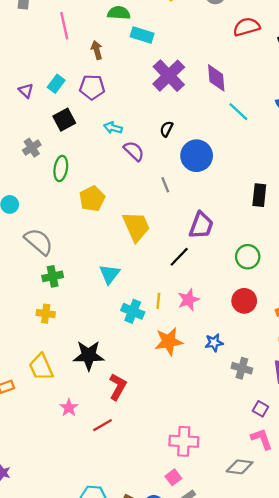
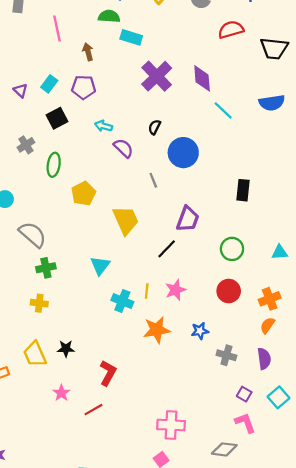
black star: (89, 355) -> (66, 349), moved, size x0.6

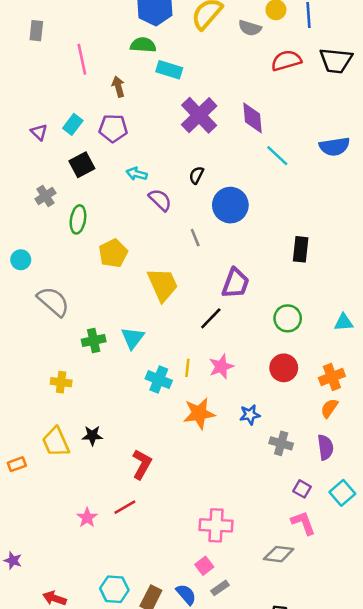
black trapezoid: (274, 48) -> (336, 61), moved
green cross: (46, 268) -> (94, 341), moved
pink star: (61, 393) -> (87, 518), moved

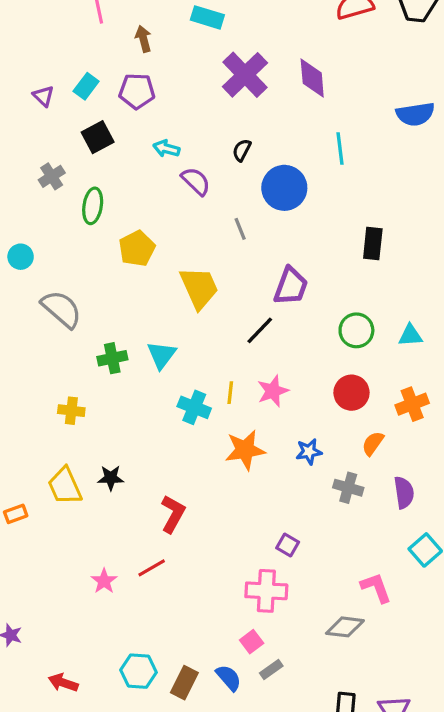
cyan line: (277, 156) -> (340, 149), moved, turned 40
cyan triangle: (344, 322) -> (410, 335), moved
orange semicircle: (329, 408) -> (373, 443), moved
purple square: (302, 489) -> (288, 545), moved

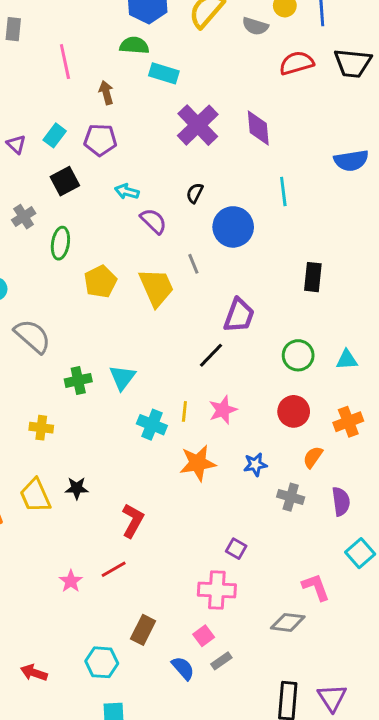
yellow trapezoid: (199, 288) -> (156, 287), moved
brown rectangle: (184, 683) -> (143, 630), moved

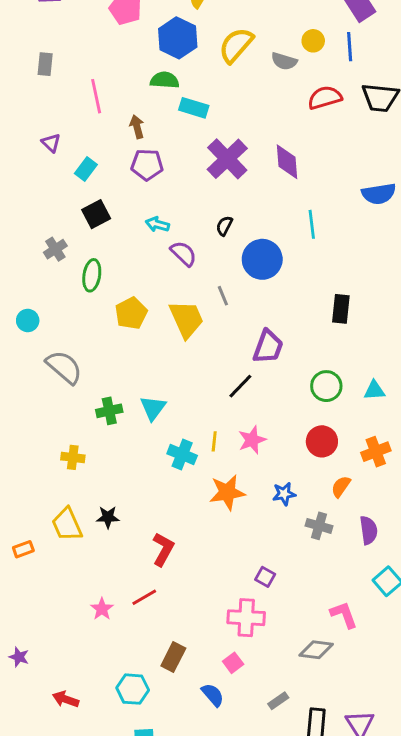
purple pentagon: (100, 140) -> (147, 165), moved
purple triangle: (16, 144) -> (51, 143), moved
gray rectangle: (221, 661) -> (278, 701), moved

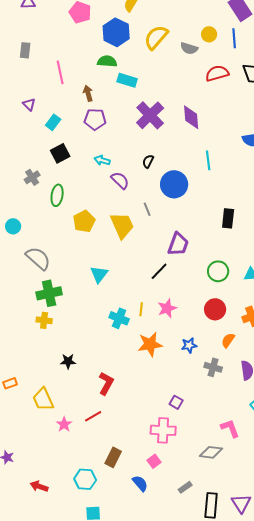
cyan triangle: (153, 408) -> (99, 274), moved
green cross: (109, 411) -> (49, 293), moved, size x1.4
yellow trapezoid: (67, 524) -> (43, 399), moved

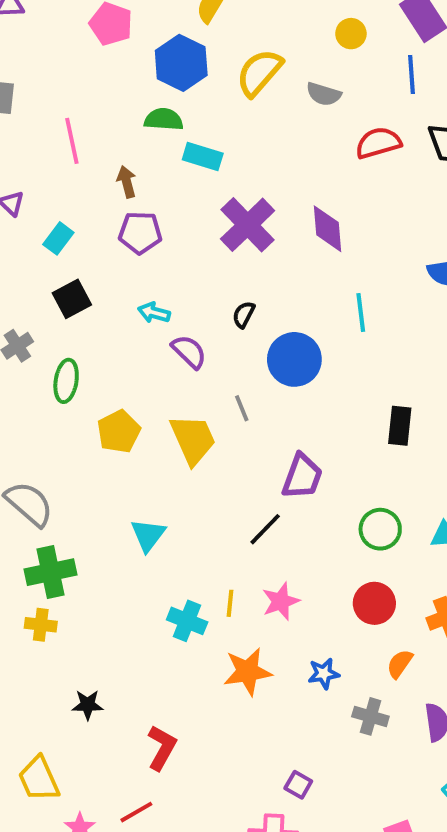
yellow circle: (209, 34) -> (351, 34), moved

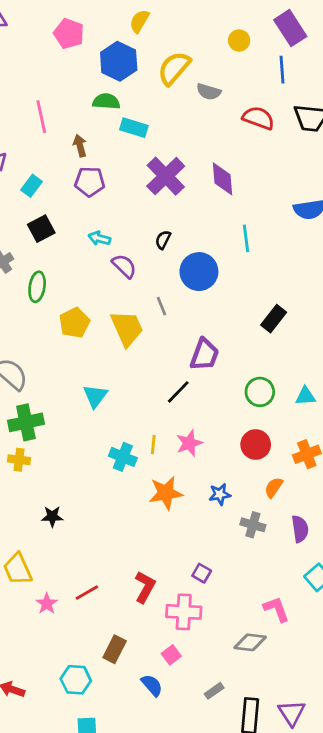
gray semicircle: (324, 94) -> (209, 92), moved
red semicircle: (378, 143) -> (258, 118), turned 36
black rectangle: (400, 426) -> (274, 319), turned 32
red L-shape: (162, 748) -> (145, 587), moved

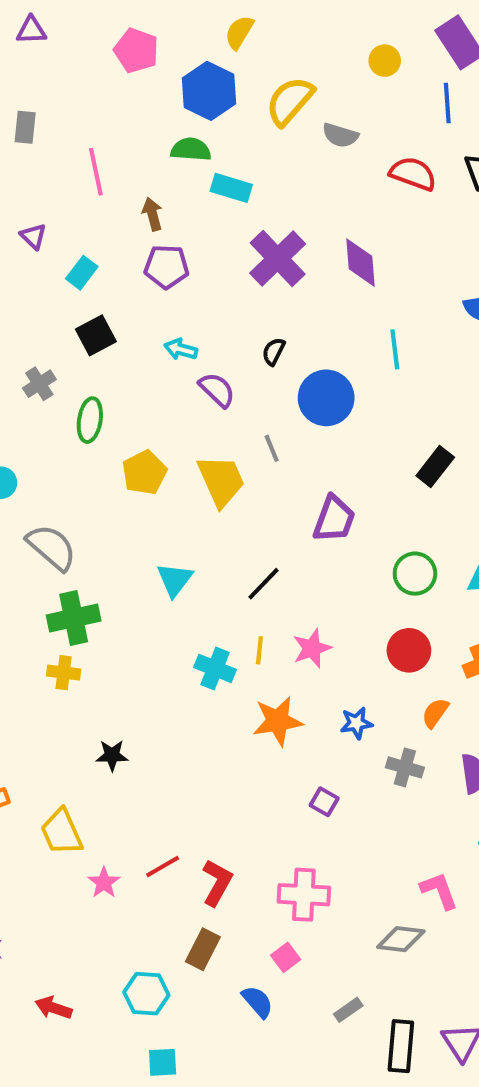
black line: (178, 392) -> (264, 584), moved
purple square: (202, 573) -> (324, 802), moved
red L-shape: (145, 587) -> (217, 883), moved

